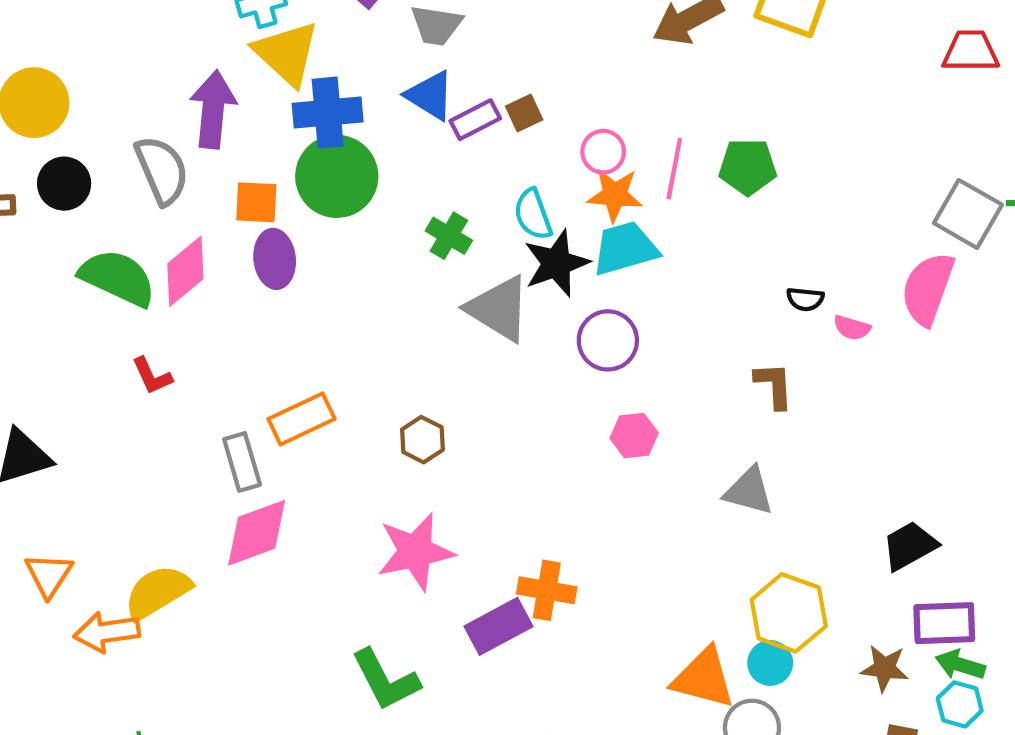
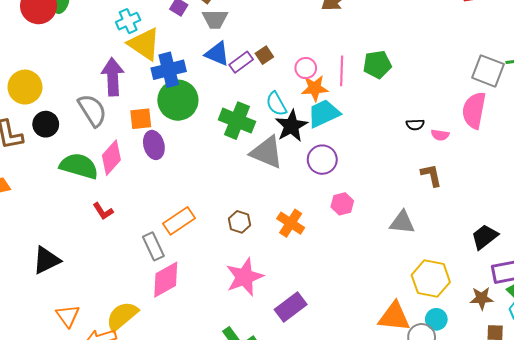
green cross: (449, 236) -> (237, 121), size x1.6
brown L-shape: (774, 385) -> (431, 175), moved
orange cross: (547, 590) -> (291, 223), moved, turned 32
cyan circle: (770, 663) -> (436, 319), moved

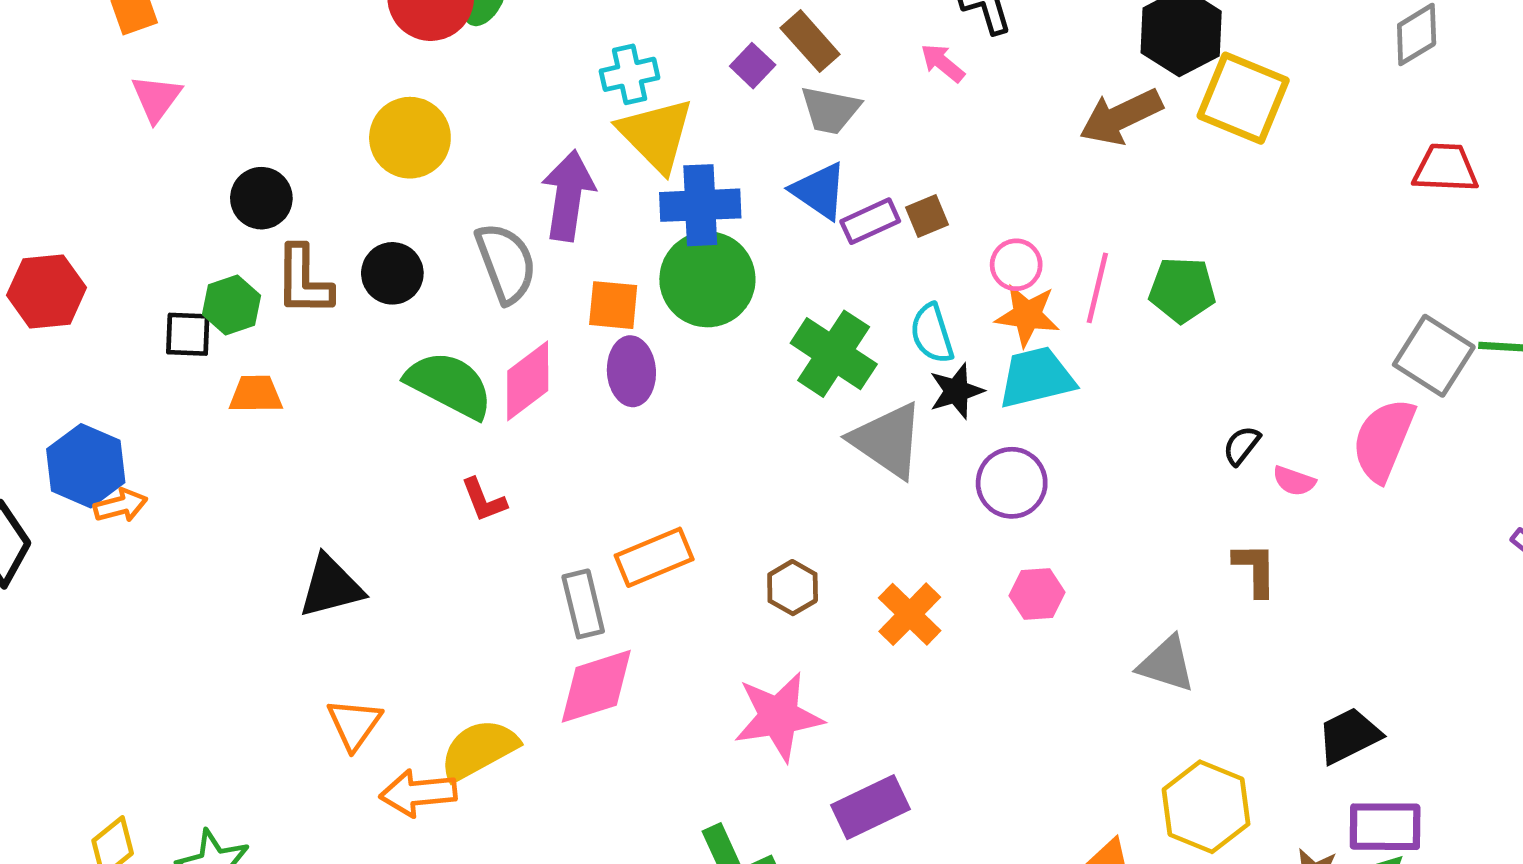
yellow circle: (25, 87) -> (410, 138), moved
black semicircle: (415, 125) -> (1242, 446), turned 120
black star: (291, 126) -> (956, 391), size x0.7

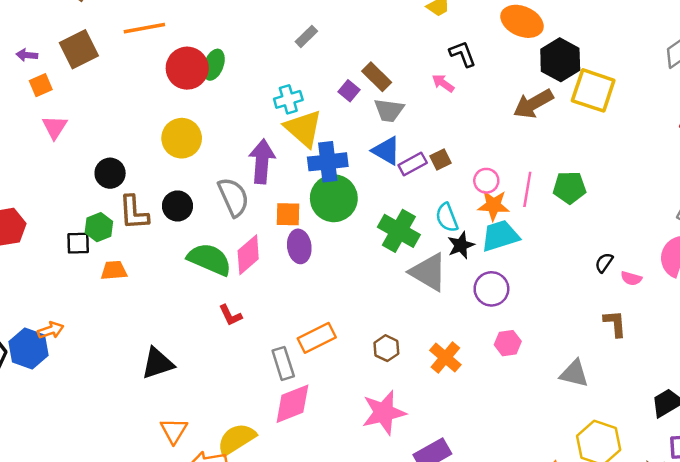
blue hexagon: (86, 466) -> (29, 348), moved

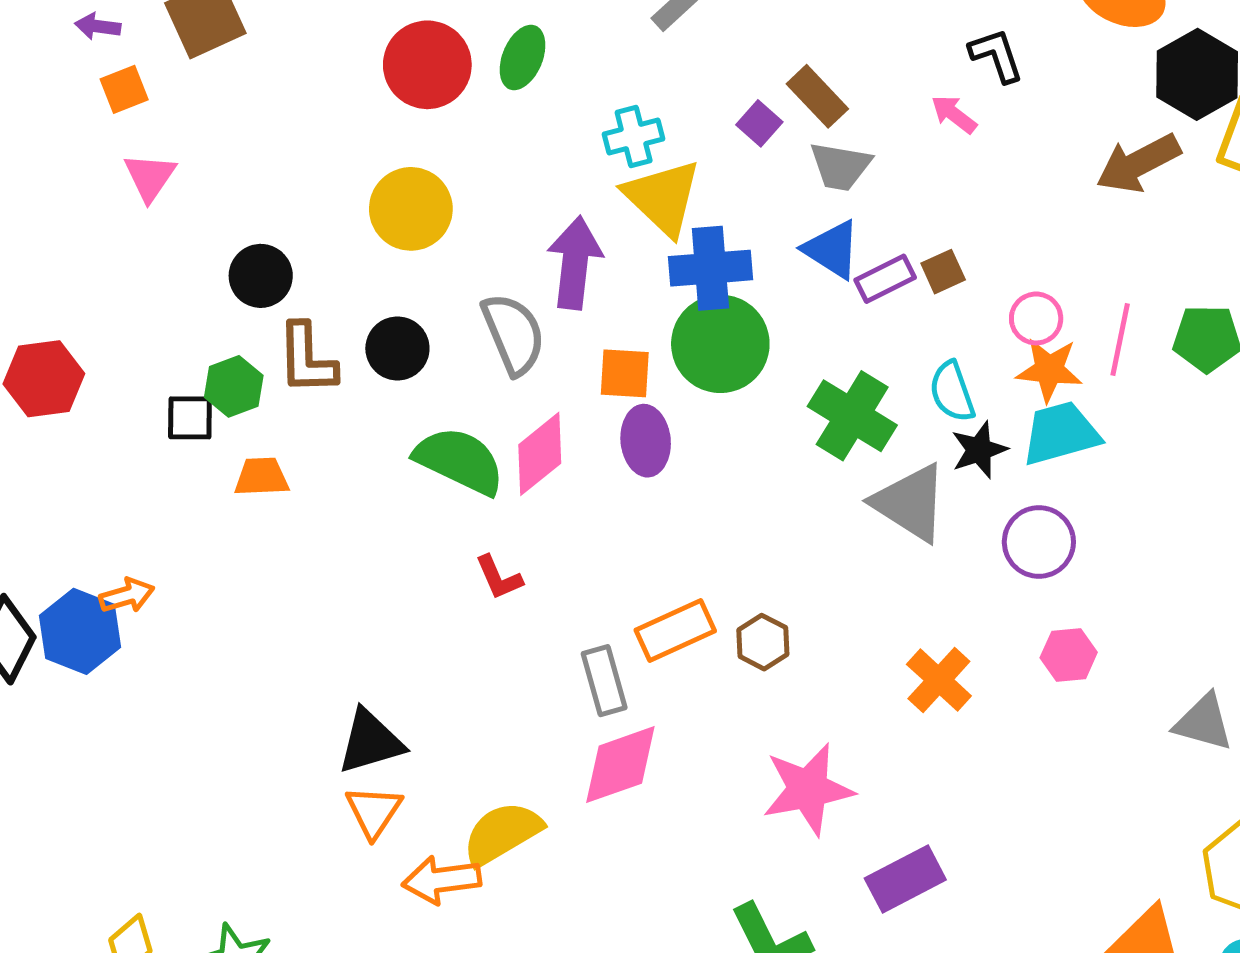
green ellipse: (214, 65) -> (523, 57), moved
brown hexagon: (386, 348) -> (763, 642), moved
black triangle: (158, 363) -> (370, 742), moved

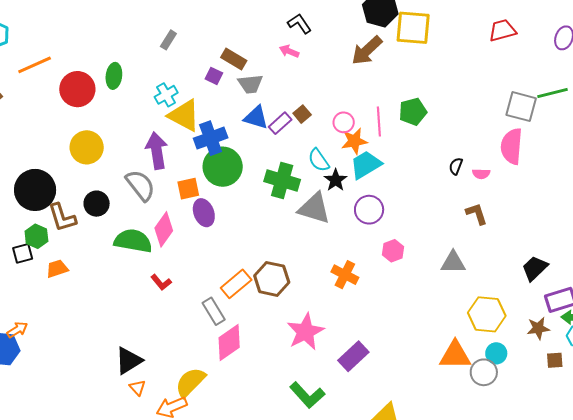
black circle: (261, 276) -> (35, 190), size x1.6
brown hexagon: (763, 642) -> (272, 279), size x1.6
orange triangle: (374, 811) -> (138, 388), size x0.7

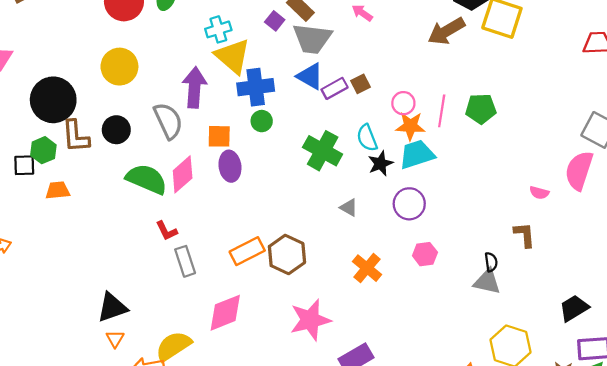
gray trapezoid: (250, 84) -> (312, 39), size x1.4
black semicircle: (456, 166) -> (491, 262), moved, turned 138
green circle: (223, 167) -> (262, 121), size x0.5
gray triangle: (314, 208) -> (349, 208), moved, size x0.5
gray rectangle: (214, 311) -> (185, 261), moved

